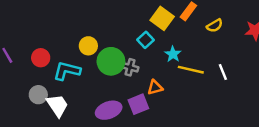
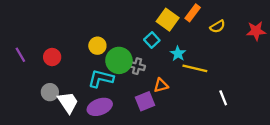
cyan L-shape: (67, 71) -> (101, 79), moved
white line: (223, 72) -> (223, 98), moved
purple ellipse: (109, 110) -> (100, 107), moved

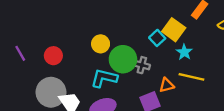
yellow square: (168, 20) -> (174, 30), moved
yellow line: (195, 68) -> (191, 77), moved
gray circle: (50, 92) -> (51, 92), size x1.6

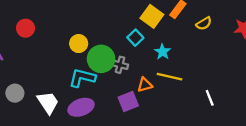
yellow square: (174, 30) -> (152, 16), moved
red circle: (53, 56) -> (26, 28), moved
gray circle: (51, 92) -> (15, 93), moved, size x0.6

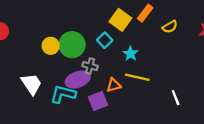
green circle: (101, 59) -> (72, 45), moved
cyan L-shape: (82, 78) -> (63, 94), moved
white trapezoid: (48, 103) -> (32, 84), moved
purple ellipse: (81, 107) -> (78, 80), moved

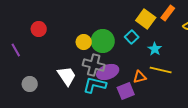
gray cross: (90, 66) -> (94, 65), moved, size x1.5

